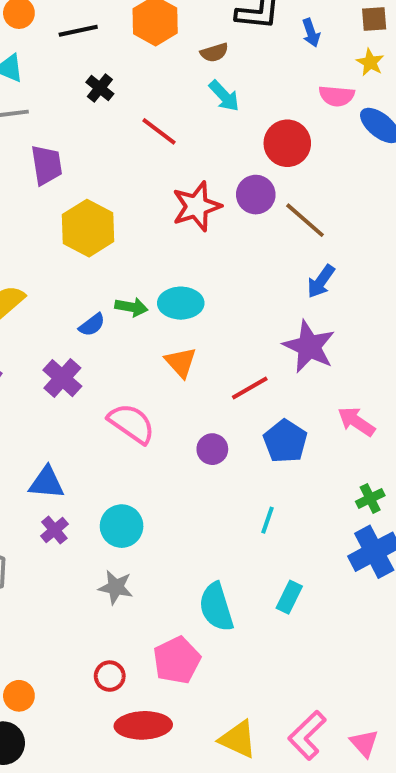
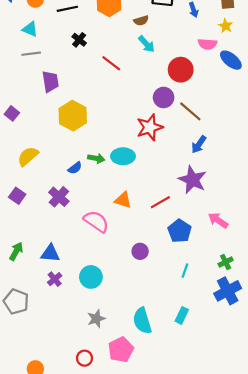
red star: (197, 206) -> (150, 127), moved
orange triangle: (181, 362) -> (123, 200), moved, turned -30
purple circle: (212, 449) -> (140, 251), moved
cyan line: (268, 520) -> (185, 271), moved
gray star: (116, 587) -> (96, 319), moved, turned -30

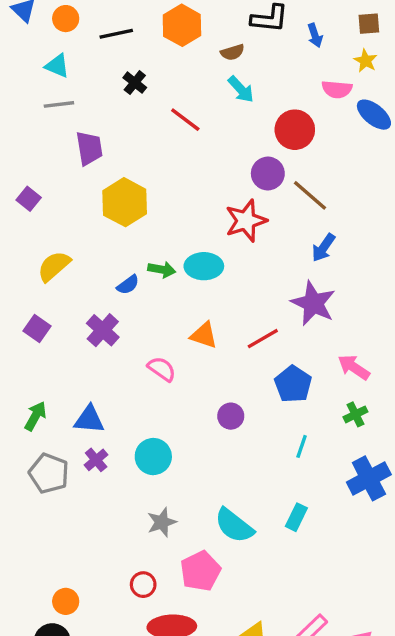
pink semicircle: (96, 221) -> (162, 369), size x0.7
green cross: (226, 262) -> (355, 414), moved
gray pentagon: (16, 302) -> (49, 473), moved
cyan semicircle: (142, 321) -> (234, 526), turned -35

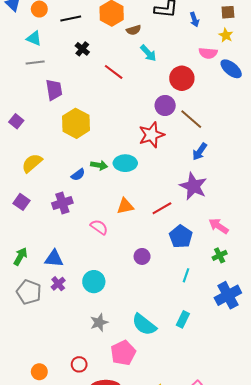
brown semicircle: (232, 52) -> (134, 30), moved
purple cross: (103, 330) -> (62, 203), turned 30
orange triangle: (204, 335) -> (125, 206), turned -30
red circle: (143, 585) -> (79, 364), moved

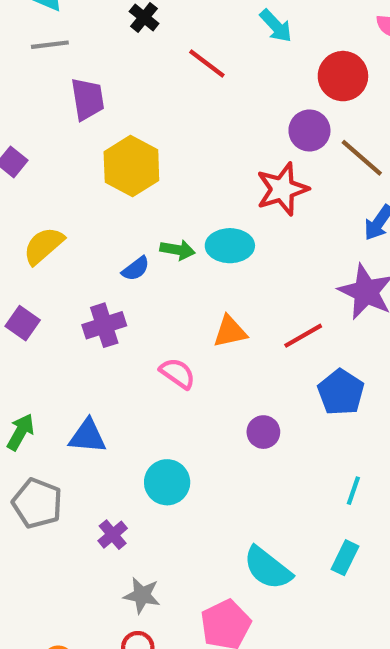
cyan line: (186, 275) -> (353, 491), moved
purple cross: (58, 284) -> (113, 535), moved
gray star: (99, 322) -> (142, 595), moved, turned 30

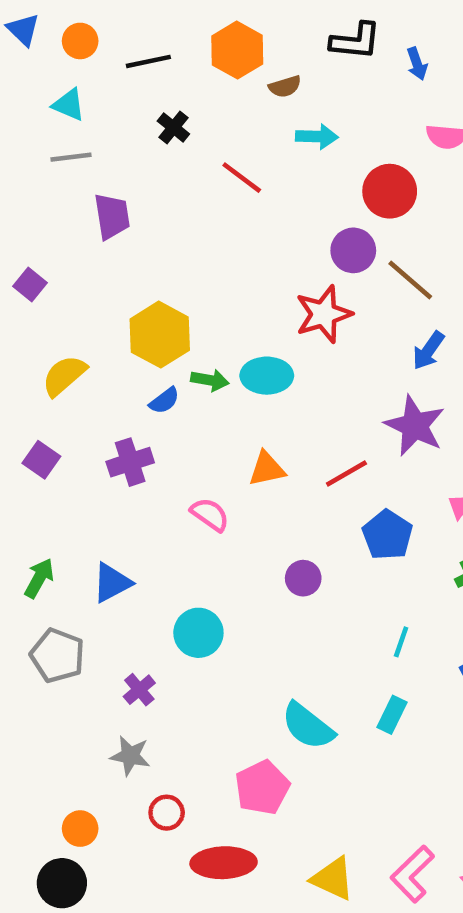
cyan arrow: (276, 26) -> (317, 137), turned -45
yellow hexagon: (131, 166) -> (160, 335), moved
blue triangle: (88, 436) -> (112, 583), turned -33
gray star: (142, 595) -> (130, 756), moved

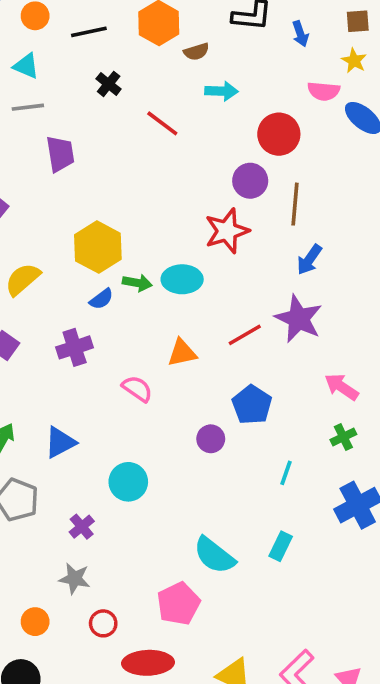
brown line: (410, 280) -> (295, 204), turned 54
red line: (346, 473) -> (245, 335), moved
blue pentagon: (387, 535) -> (252, 405), moved
cyan line: (401, 642) -> (286, 473), moved
orange circle: (80, 829) -> (35, 622), moved

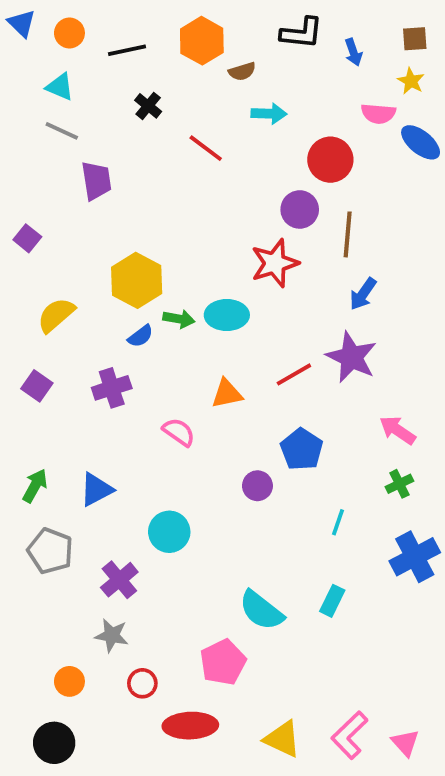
gray line: (28, 107) -> (62, 131), turned 32
purple cross: (82, 527) -> (119, 580), size x1.4

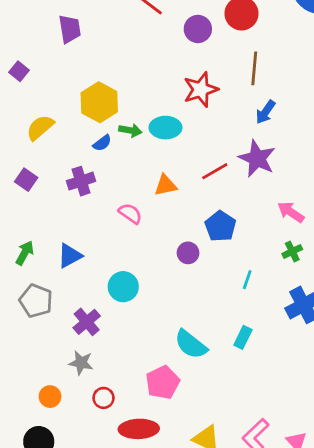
purple circle: (300, 209) -> (198, 29), moved

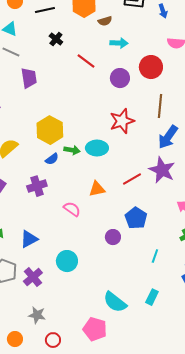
blue arrow: (265, 112) -> (168, 137), size x1.4
purple cross: (87, 322) -> (33, 277), moved
pink pentagon: (163, 382) -> (95, 329), turned -30

